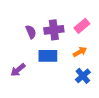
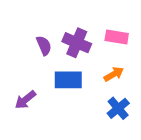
pink rectangle: (82, 26) -> (117, 37), turned 49
purple cross: (54, 30) -> (77, 43), turned 30

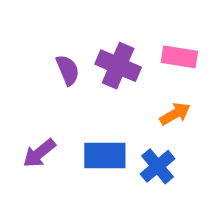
blue rectangle: (68, 80) -> (105, 155), moved
blue cross: (118, 108) -> (158, 166), moved

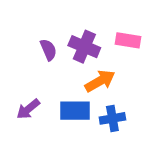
orange arrow: (175, 114) -> (100, 81), moved, size x1.4
blue cross: (158, 166) -> (112, 118), turned 30

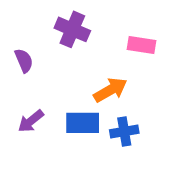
purple cross: (84, 47) -> (72, 29), moved
purple semicircle: (48, 50) -> (24, 61), moved

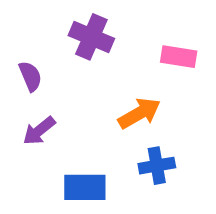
purple arrow: (31, 121) -> (39, 131), moved
blue rectangle: (83, 123) -> (85, 187), moved

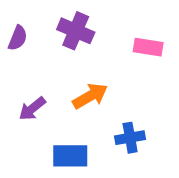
purple semicircle: (30, 76) -> (18, 38), moved, turned 45
orange arrow: (139, 113) -> (90, 96), moved

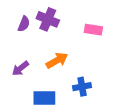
purple semicircle: (18, 38) -> (24, 24), moved

